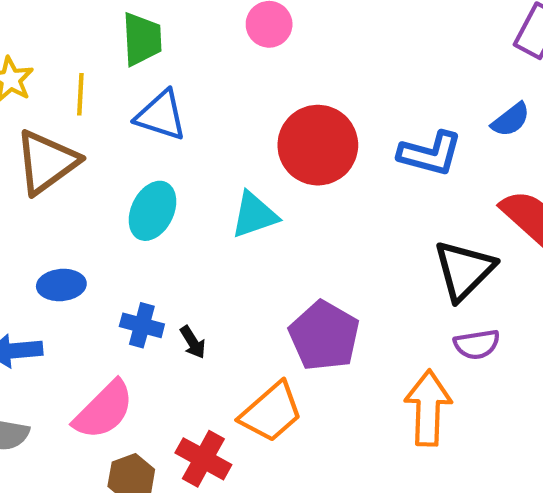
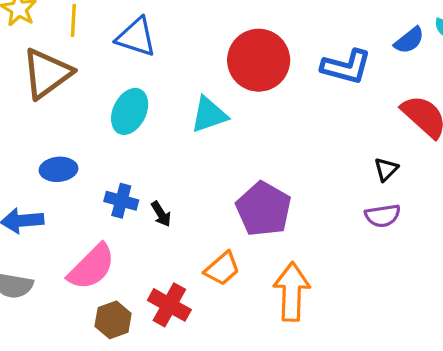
black triangle: (464, 270) -> (386, 169), moved, size x0.5
orange arrow: (428, 408) -> (292, 292), moved
orange trapezoid: (271, 412) -> (222, 269), size x0.7

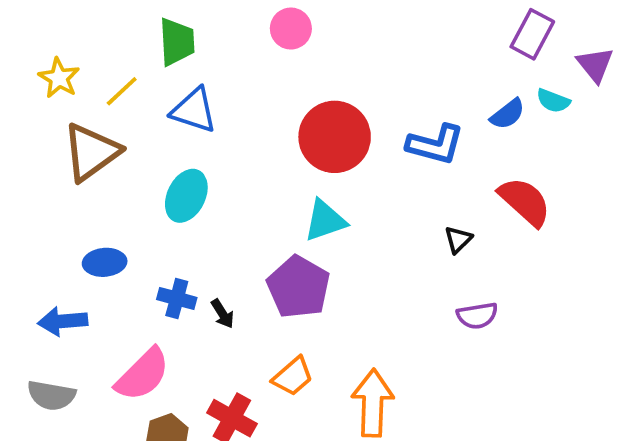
yellow line: (73, 20) -> (122, 91), turned 44
cyan triangle: (209, 115) -> (325, 221), moved
black triangle: (386, 169) -> (458, 240), moved
purple pentagon: (264, 209) -> (298, 287), moved

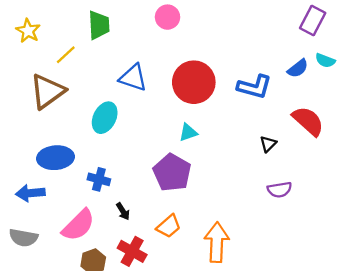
yellow star: (59, 78) -> (28, 31), moved
blue triangle: (194, 110) -> (133, 78), moved
cyan triangle: (325, 221) -> (188, 132), size x0.7
blue ellipse: (105, 262) -> (55, 158), size x1.4
black arrow: (222, 314) -> (123, 211), moved

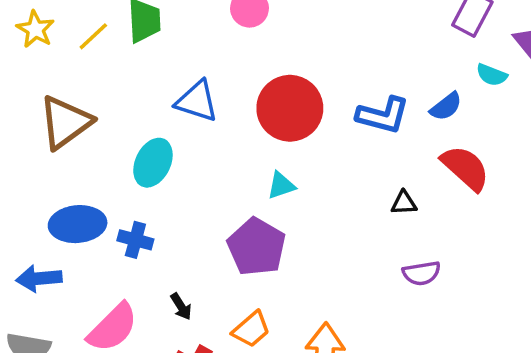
yellow line: (66, 55) -> (93, 36), moved
blue semicircle: (298, 68) -> (446, 107), moved
black triangle: (268, 144) -> (404, 203), turned 42
blue cross: (99, 179) -> (135, 240), moved

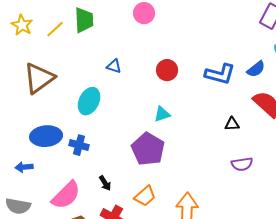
blue triangle: (197, 101) -> (114, 66), size x0.6
red circle: (290, 108) -> (167, 70), size x0.6
blue arrow: (39, 278) -> (24, 167), size x0.7

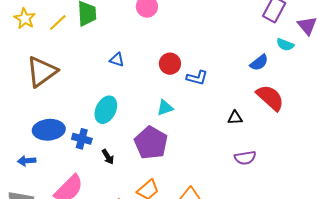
blue L-shape: (220, 74) -> (197, 78), moved, size x0.7
cyan ellipse: (89, 101) -> (106, 110), moved
black arrow: (105, 183) -> (108, 157), moved

